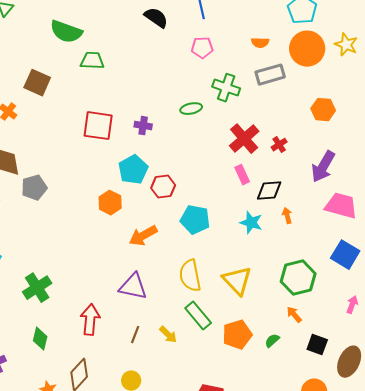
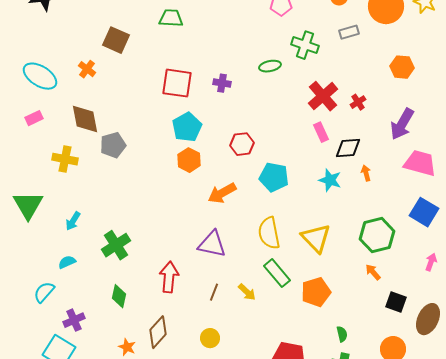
gray rectangle: (270, 75) -> (349, 32), size x0.7
cyan pentagon: (133, 170) -> (187, 127), moved
green semicircle: (272, 341) -> (342, 334), moved, turned 119

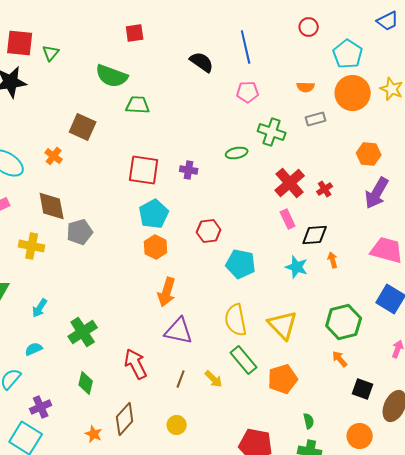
purple arrow: (402, 124) -> (377, 193), moved
orange arrow: (222, 193) -> (167, 292), moved, turned -44
red arrow: (169, 277) -> (136, 364), turned -32

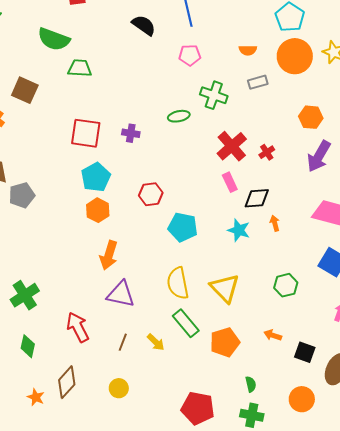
green hexagon: (344, 322) -> (286, 285), size x0.7
orange arrow: (340, 359) -> (273, 335), moved, turned -30

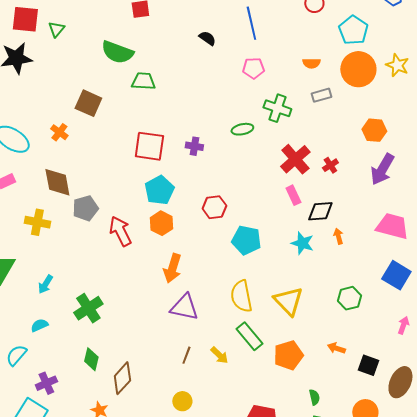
black semicircle: (144, 25) -> (207, 38), size x0.7
red arrow: (78, 327) -> (120, 231), moved
brown diamond: (67, 382) -> (122, 378), moved

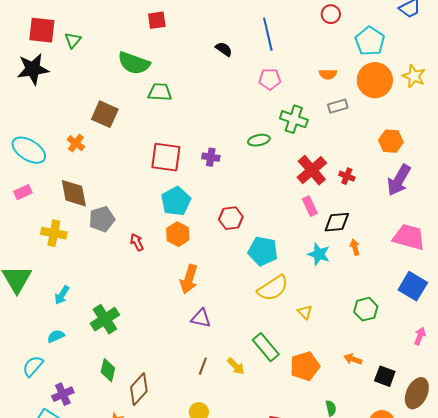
red cross: (330, 165) -> (347, 176), turned -35
red arrow: (120, 231) -> (137, 242), size x0.6
yellow semicircle: (241, 296) -> (273, 288), moved, turned -112
yellow triangle: (288, 301) -> (305, 312), size x0.5
purple triangle: (184, 307) -> (201, 318), size x0.7

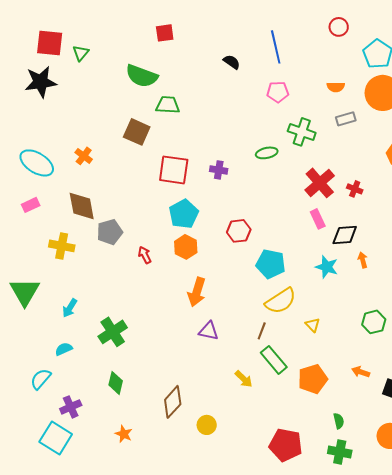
brown square: (105, 114) -> (137, 132), moved
brown line: (203, 366) -> (262, 331), moved
brown diamond: (139, 389) -> (173, 402), moved

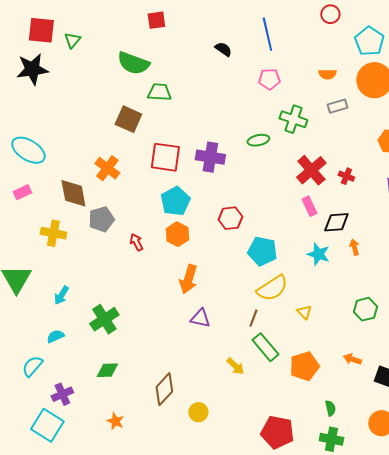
orange cross: (84, 156) -> (107, 168), moved, size x1.4
purple cross: (219, 170) -> (210, 157), size x1.6
green diamond: (116, 383) -> (107, 370), turned 75

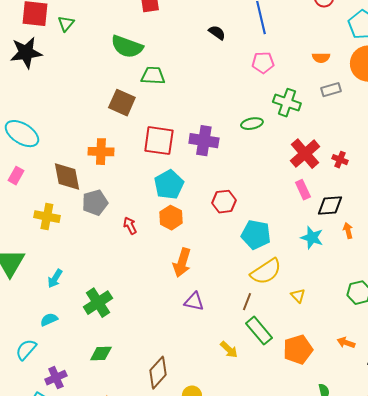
orange cross: (107, 168) -> (101, 152), turned -35
pink rectangle: (22, 192) -> (16, 176), turned -36

